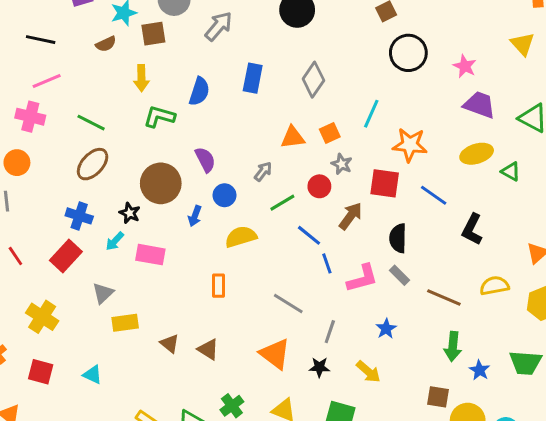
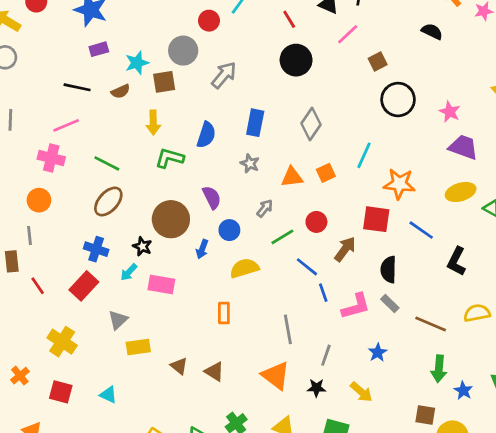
black line: (41, 40) -> (77, 87), moved
gray star: (342, 164) -> (250, 163), moved
gray line: (288, 303) -> (288, 329), turned 48

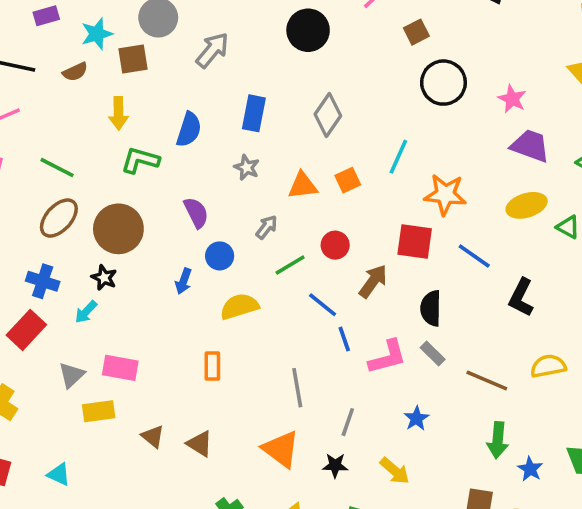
brown circle: (171, 219) -> (118, 229), moved
pink rectangle: (161, 284) -> (120, 368), moved

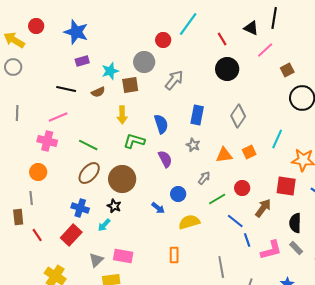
blue semicircle: (189, 130) -> (161, 124), turned -36
purple semicircle: (196, 213) -> (165, 159), moved
blue arrow: (183, 281) -> (158, 208), turned -72

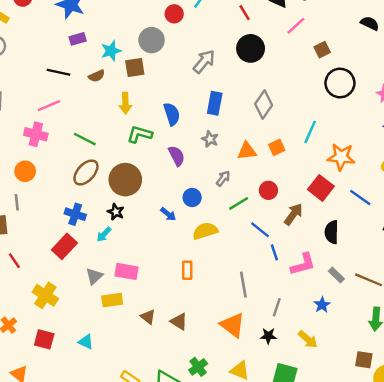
gray arrow: (174, 80) -> (204, 62), moved
red square: (286, 186) -> (321, 188), turned 30
red line: (37, 235) -> (14, 261), moved
gray rectangle: (296, 248) -> (336, 275), moved

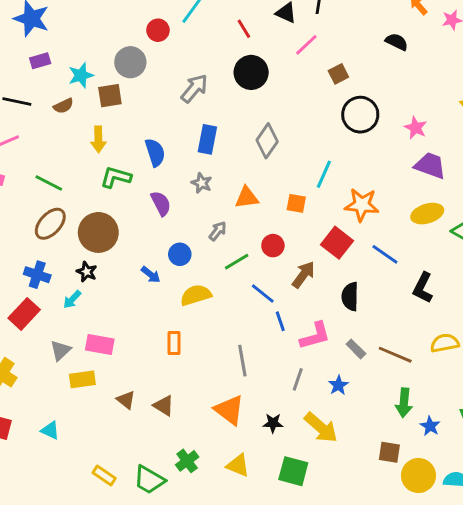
orange square: (277, 147) -> (296, 203), moved, turned 35
gray line: (277, 307) -> (298, 379), moved
yellow arrow: (308, 339) -> (321, 427), size x1.4

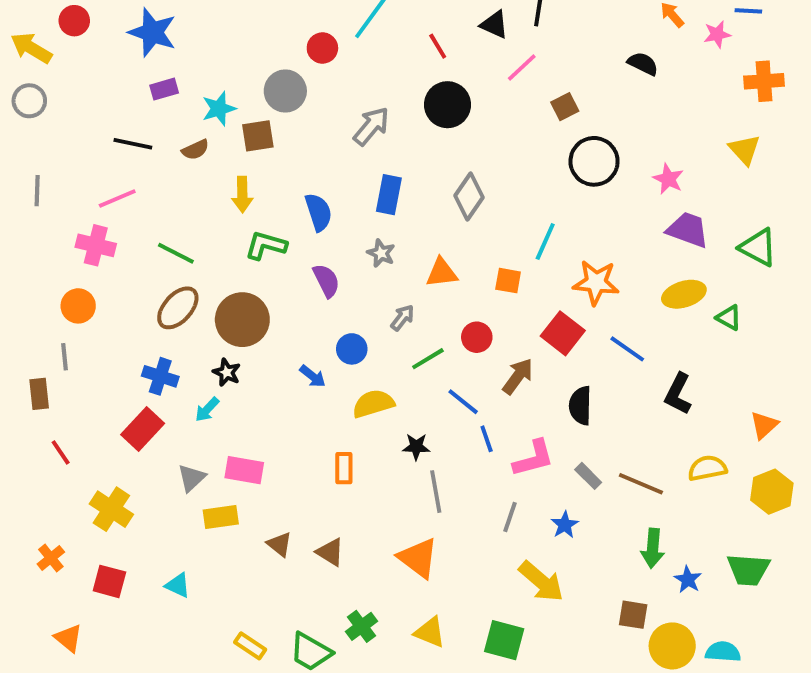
black star: (273, 423) -> (416, 447), moved

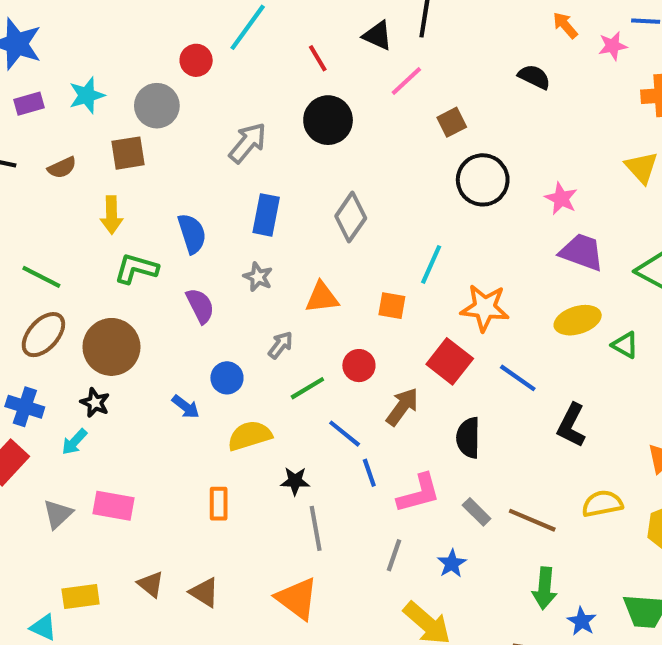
cyan star: (219, 109) -> (87, 95), moved
yellow rectangle: (221, 517) -> (81, 596), moved

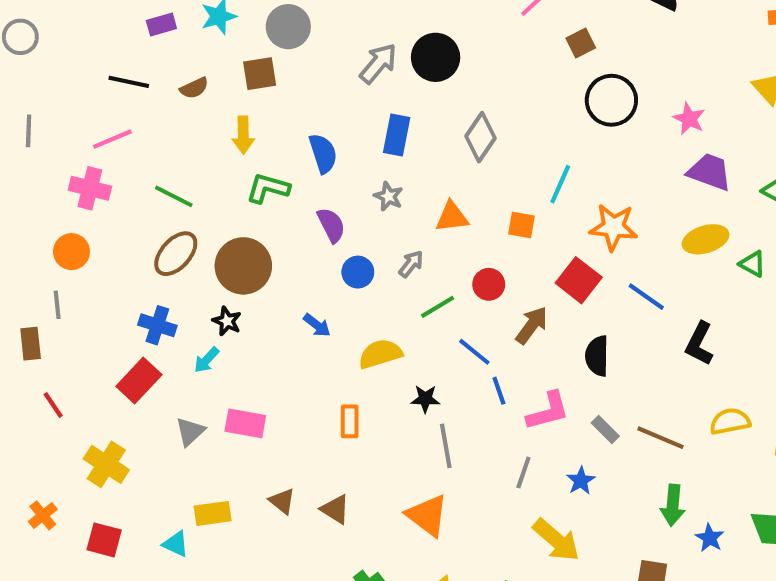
black circle: (328, 120) -> (436, 57), moved
blue circle: (227, 378) -> (358, 272), moved

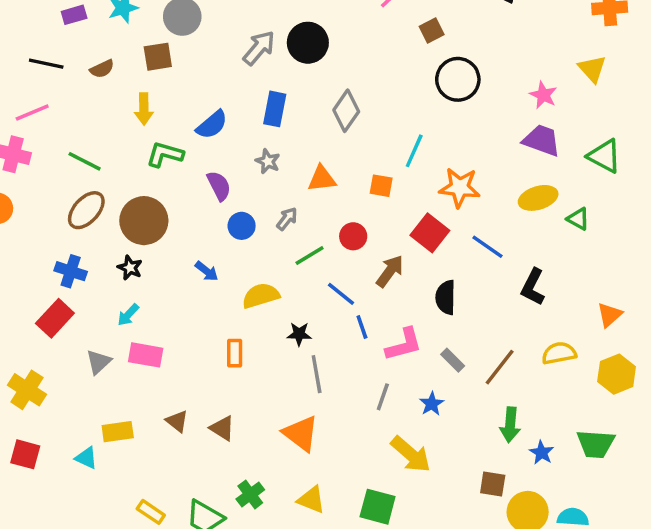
pink star: (689, 119) -> (543, 95), moved
blue semicircle: (323, 153) -> (212, 125), turned 68
cyan arrow: (206, 360) -> (128, 315), moved
brown line: (661, 438) -> (500, 367), turned -75

